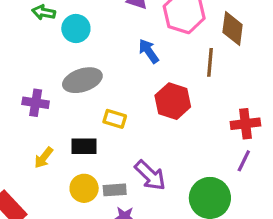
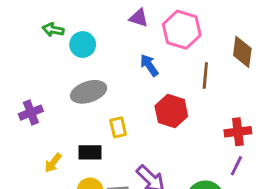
brown diamond: (233, 28) -> (242, 52), moved
purple cross: (36, 103) -> (31, 113), moved, turned -30
yellow rectangle: (115, 119) -> (118, 127), turned 60

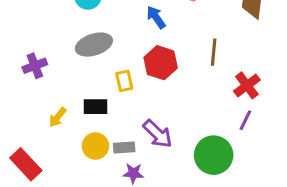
brown line: (205, 76) -> (214, 52), moved
red hexagon: (171, 111) -> (161, 63), moved
red cross: (238, 132) -> (247, 85), turned -30

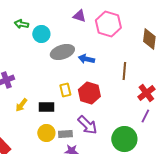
blue arrow: (156, 17) -> (86, 59), moved, turned -42
gray ellipse: (94, 45) -> (62, 52), moved
red hexagon: (161, 63) -> (89, 93), moved
yellow arrow: (58, 117) -> (21, 105), moved

